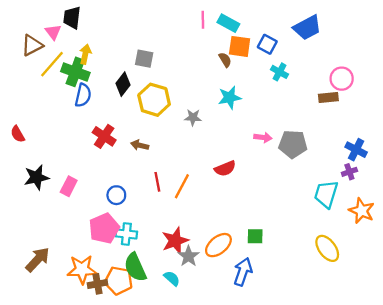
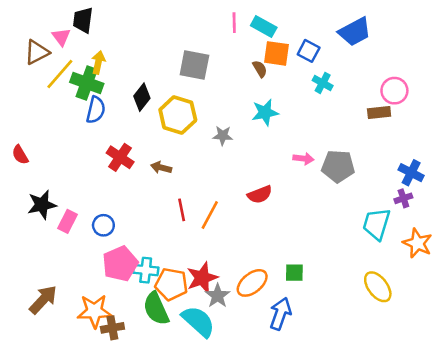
gray square: (144, 59) -> (194, 65), moved, size x1.4
pink rectangle: (69, 186) -> (68, 221), moved
blue circle: (116, 195) -> (103, 225), moved
cyan semicircle: (172, 278) -> (198, 321), size x1.8
orange pentagon: (119, 281) -> (171, 284), moved

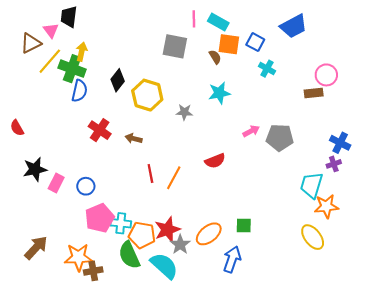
gray square: (194, 65) -> (175, 46), moved
pink arrow: (303, 159) -> (251, 131), turned -35
orange star: (418, 243) -> (326, 206), moved, turned -30

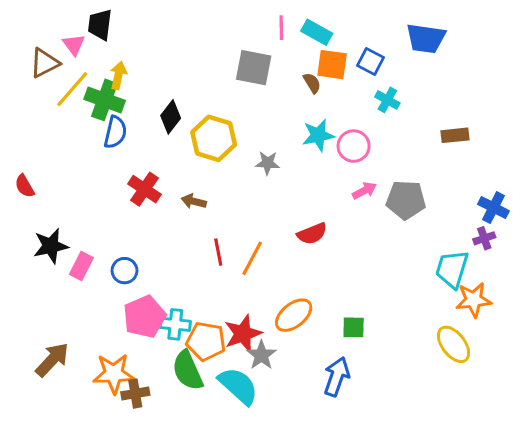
blue trapezoid: (294, 26) -> (426, 38), turned 36
pink circle: (326, 75) -> (354, 146), moved
orange ellipse: (209, 234) -> (294, 315), moved

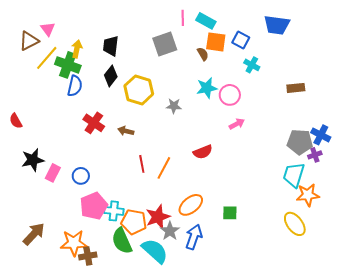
black trapezoid: (100, 25) -> (111, 46), moved
gray square: (254, 68) -> (165, 44), turned -30
gray pentagon: (406, 200) -> (300, 142), moved
blue arrow: (337, 377) -> (194, 237), moved

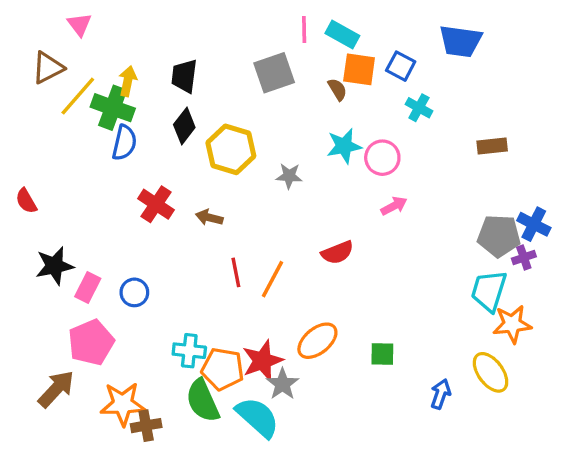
pink triangle: (48, 29) -> (79, 24), moved
pink pentagon: (94, 206) -> (91, 342), moved
blue arrow: (194, 237) -> (441, 394), moved, size x0.7

